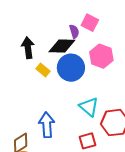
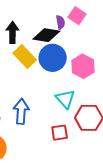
pink hexagon: (101, 56) -> (83, 66), moved
yellow rectangle: (43, 70) -> (25, 57), size x1.6

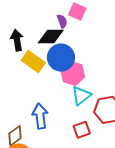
pink hexagon: (83, 66) -> (73, 73), moved
cyan triangle: (65, 99) -> (81, 96), turned 45

